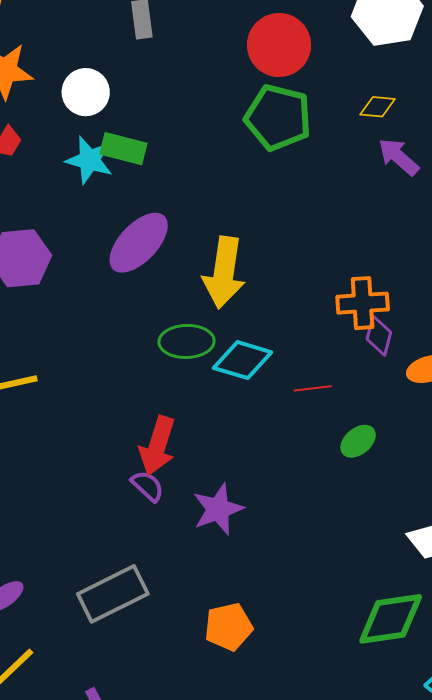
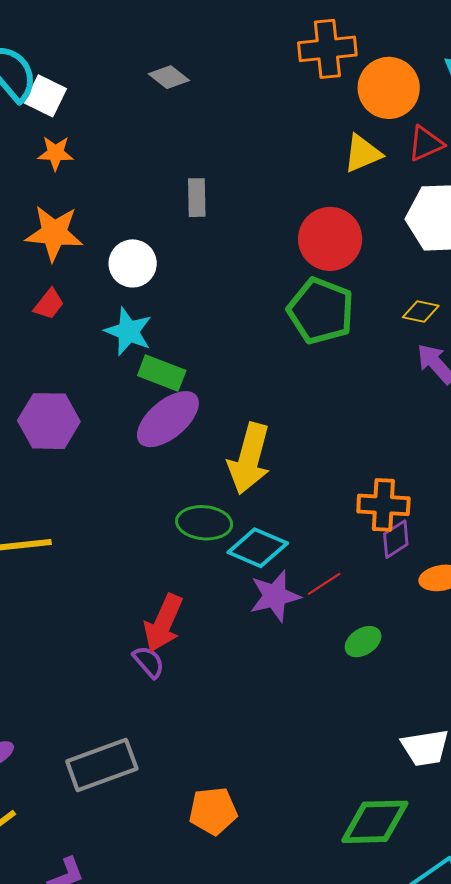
green rectangle: (123, 149) -> (162, 373), moved
purple diamond: (379, 336) -> (396, 539), turned 36
red line: (313, 388) -> (324, 584), turned -33
purple star: (218, 509) -> (275, 596), moved

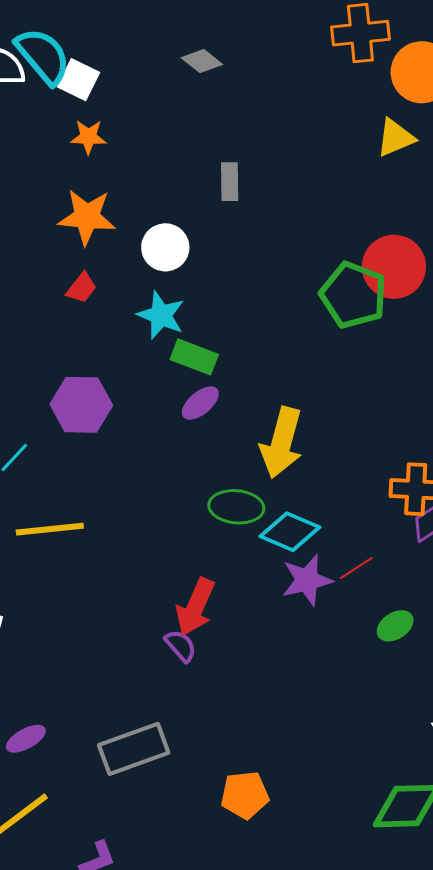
red circle: (330, 239) -> (394, 267), moved
purple ellipse: (168, 419) -> (200, 403), size x0.6

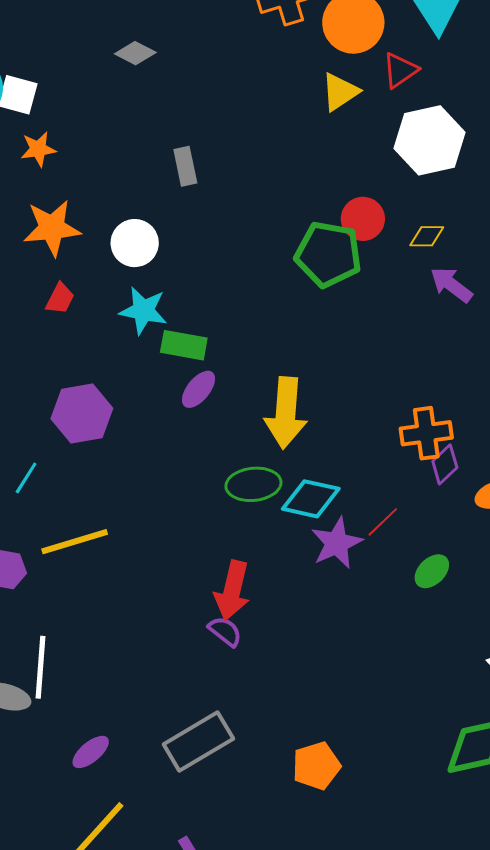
red circle: (394, 267) -> (363, 219), size x0.7

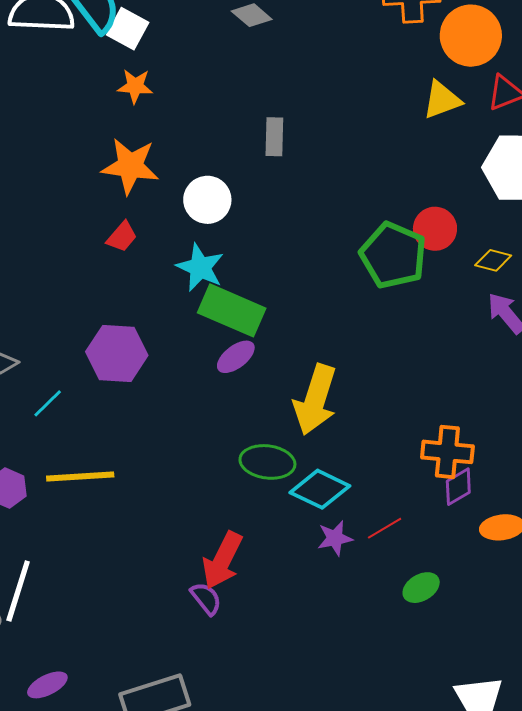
green rectangle: (184, 345) -> (232, 310), size x1.4
purple star: (337, 543) -> (335, 538), size x0.7

